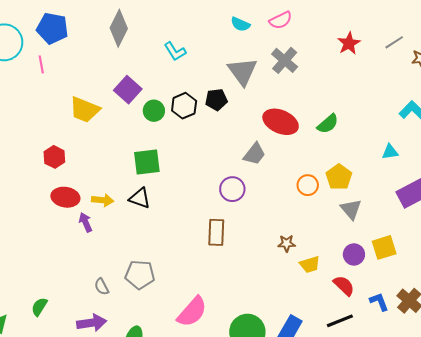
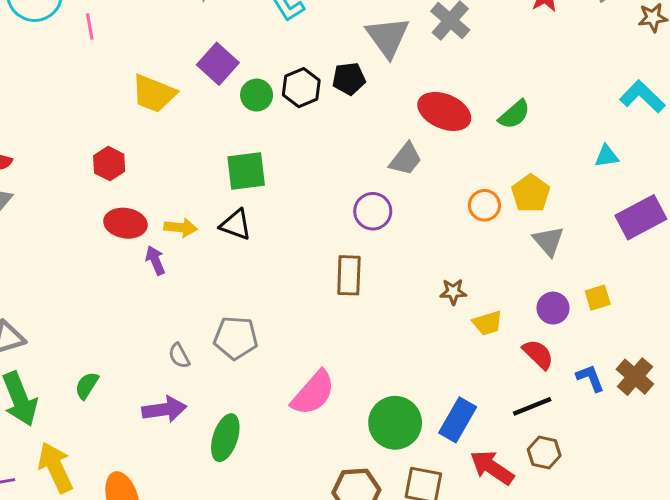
yellow square: (384, 247) -> (598, 298), size x0.7

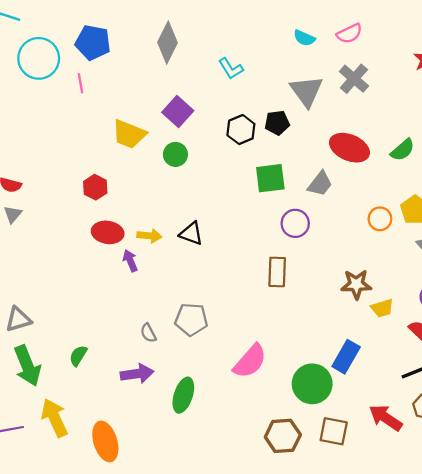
green circle: (257, 95) -> (175, 154), moved
green square: (246, 171) -> (270, 178), moved
brown star: (453, 292) -> (356, 284), size x1.5
blue rectangle: (458, 420) -> (346, 357), moved

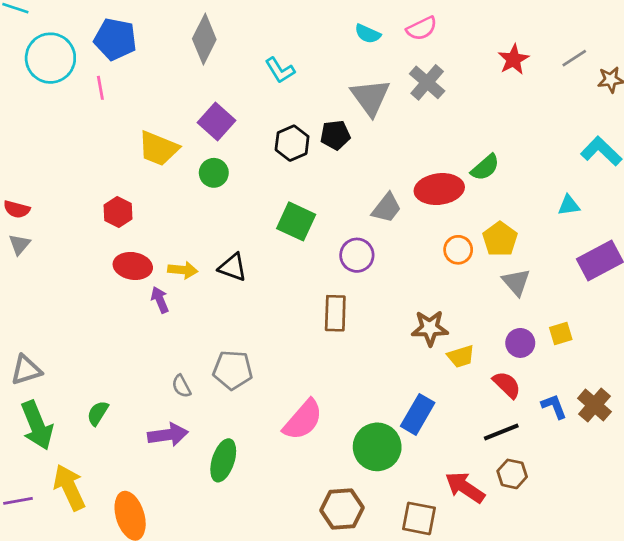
red ellipse: (349, 148) -> (439, 189), moved, turned -30
green square: (270, 178) -> (296, 221), moved, turned 32
brown square: (334, 431) -> (419, 518), moved

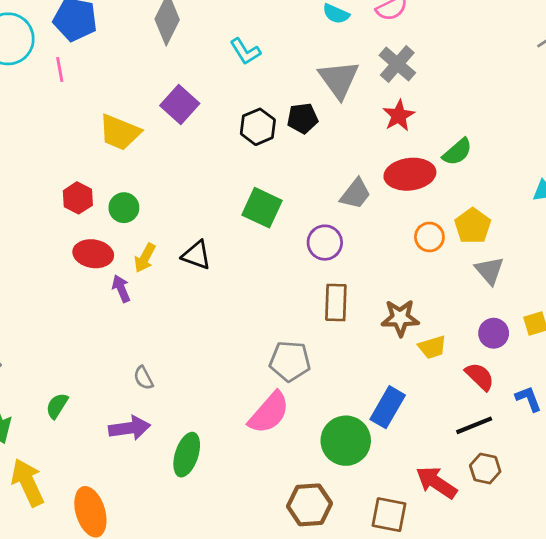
red star: (513, 59) -> (399, 116), moved
green circle: (214, 173) -> (124, 208), moved
yellow arrow: (183, 270) -> (145, 258), turned 112
brown rectangle: (335, 313) -> (336, 303), moved
gray pentagon: (233, 370) -> (290, 361), moved

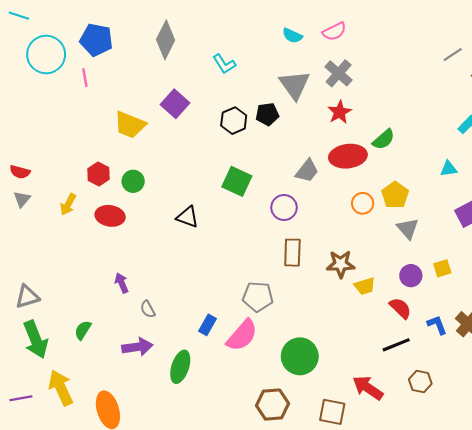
yellow arrow: (145, 258) -> (68, 204), moved
purple arrow: (121, 289) -> (122, 283), moved
blue rectangle: (388, 407) -> (208, 325), moved, size x0.7
brown hexagon: (485, 469) -> (420, 381), moved

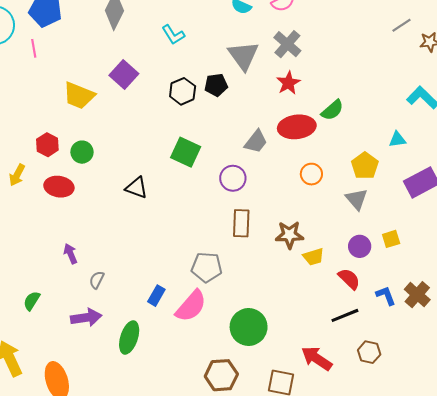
yellow pentagon: (395, 195) -> (365, 166), moved
gray semicircle: (148, 309) -> (97, 280), turned 54

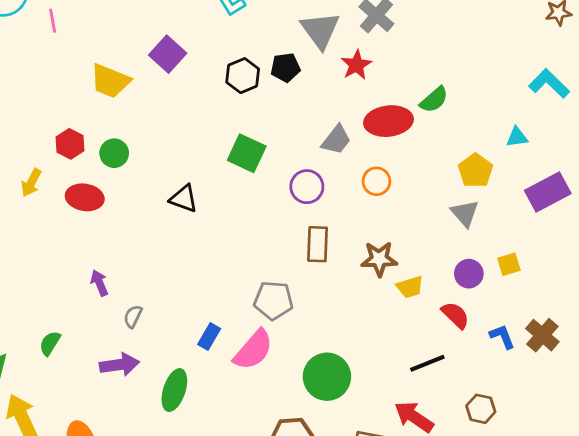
red star: (288, 83) -> (356, 65), moved
orange circle: (311, 174) -> (376, 181), moved
black line: (345, 315) -> (427, 363), moved

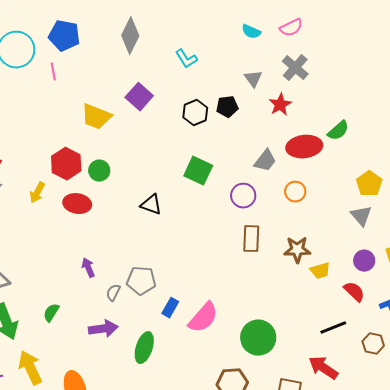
gray triangle: (320, 30) -> (253, 79), size x0.6
red hexagon: (70, 144) -> (66, 164), size x1.4
gray pentagon: (273, 300) -> (141, 281), moved
brown hexagon: (481, 409) -> (373, 344), moved

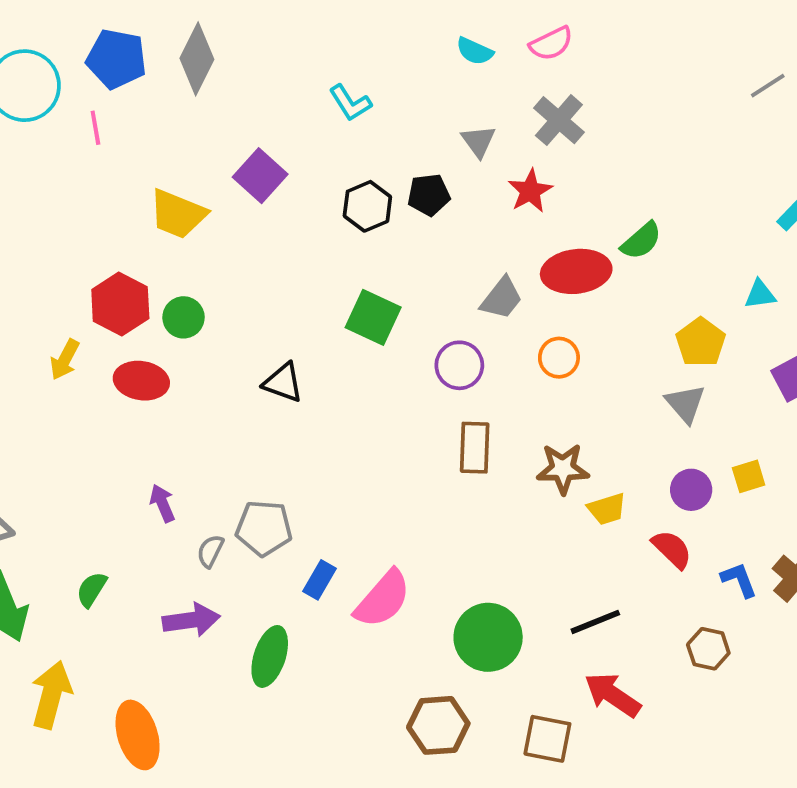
gray diamond: (130, 36) -> (197, 59), moved
black line: (333, 328) -> (595, 622), moved
yellow arrow: (30, 368) -> (51, 695), turned 40

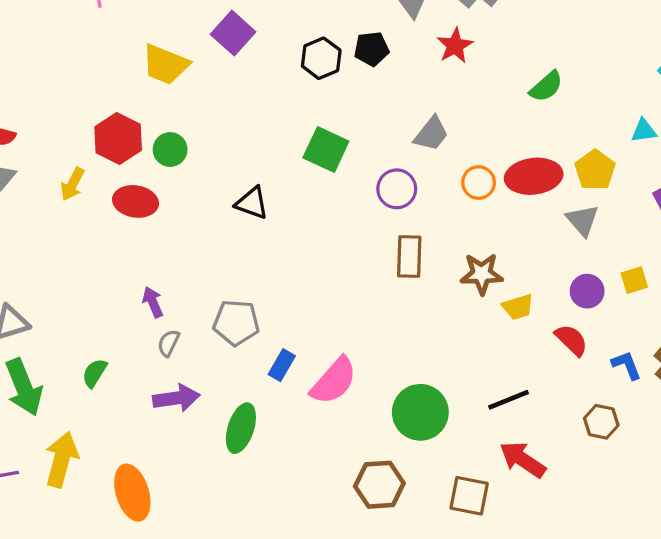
red ellipse: (576, 271) -> (534, 176), moved
gray semicircle: (210, 551) -> (169, 343), moved

